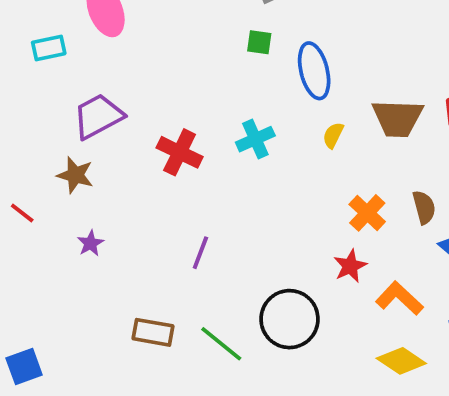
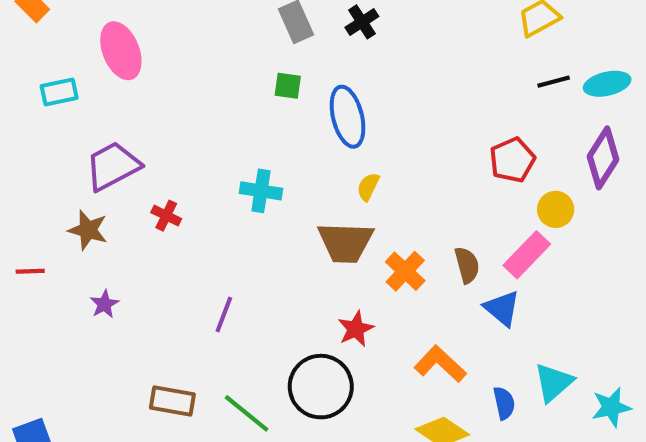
brown trapezoid: (398, 118) -> (345, 242), moved
cyan cross: (255, 139) -> (261, 191), moved, turned 33
red cross: (180, 152) -> (166, 216), moved, size x0.6
red line: (22, 213) -> (30, 271), turned -40
red star: (350, 266) -> (356, 329), moved

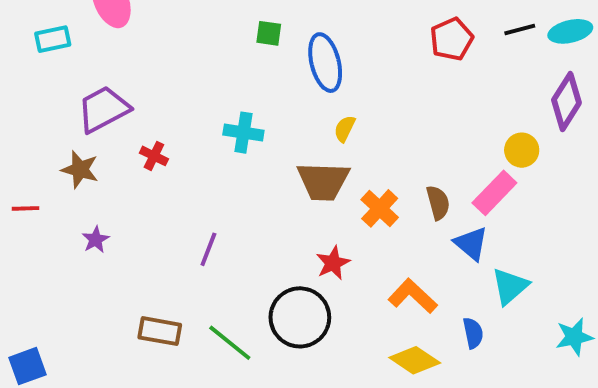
red pentagon: (512, 160) -> (452, 39), moved
cyan triangle: (554, 382) -> (510, 286), moved

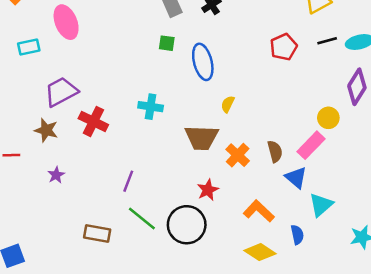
yellow semicircle: (345, 129) -> (228, 104), moved
red cross: (154, 156) -> (93, 122), size x1.6
green line: (230, 343) -> (142, 219), moved

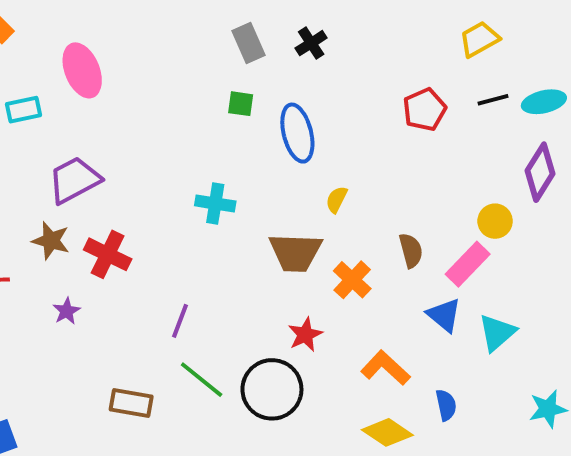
red cross: (93, 122) -> (108, 254), moved
brown semicircle: (275, 151) -> (411, 250), moved
cyan triangle: (321, 205) -> (497, 333), moved

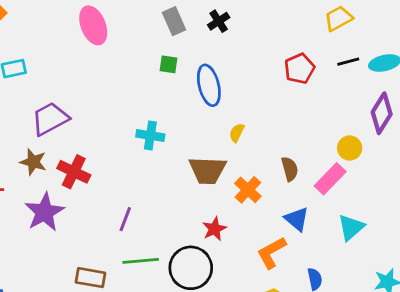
pink ellipse: (82, 70) -> (93, 25), moved
purple star: (67, 311) -> (44, 212), size x2.0
blue triangle: (444, 315) -> (297, 219), moved
orange L-shape: (385, 368) -> (272, 253), turned -72
green line: (202, 380) -> (141, 261), turned -44

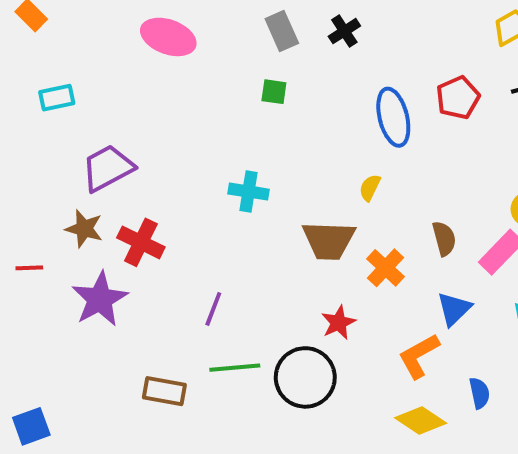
pink ellipse: (93, 25) -> (168, 37), turned -48
blue ellipse: (209, 85) -> (393, 117), moved
blue triangle: (297, 219) -> (454, 309), turned 36

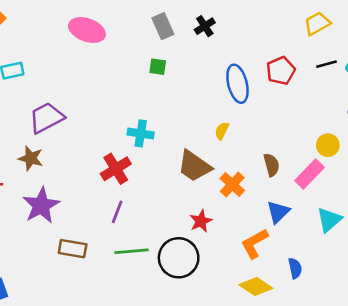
brown trapezoid: (329, 240) -> (194, 166), turned 33
red cross: (141, 242) -> (116, 169), moved, turned 32
brown rectangle: (164, 391) -> (73, 249), moved

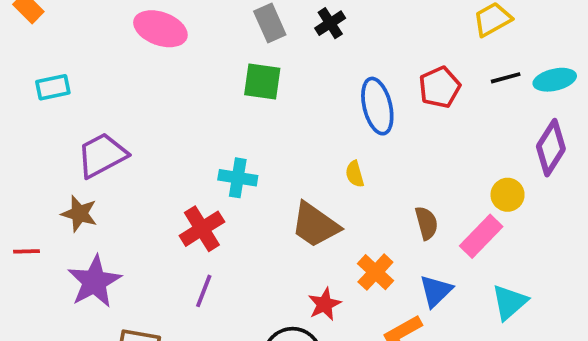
green square: (158, 67) -> (262, 82), size x1.5
yellow semicircle: (222, 131) -> (355, 174), turned -42
orange cross: (232, 184) -> (375, 272), moved

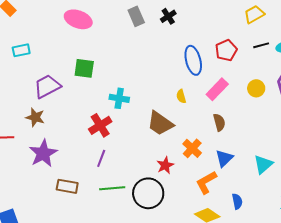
green square: (262, 82) -> (84, 68), moved
yellow circle: (508, 195) -> (256, 88), moved
pink rectangle: (481, 236) -> (217, 89), moved

